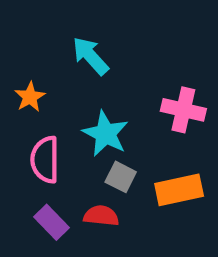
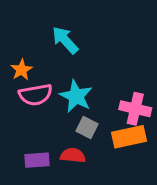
pink cross: (183, 110) -> (135, 109), moved
pink semicircle: (45, 160) -> (35, 95), moved, turned -100
purple rectangle: (52, 222) -> (37, 160), turned -50

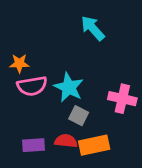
cyan arrow: (65, 40) -> (93, 28), moved
orange star: (21, 70) -> (19, 63), turned 30
orange rectangle: (129, 137) -> (94, 145), moved

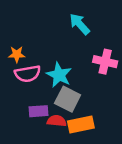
pink cross: (122, 99) -> (105, 62), moved
gray square: (79, 116) -> (68, 99), size x1.5
purple rectangle: (33, 145) -> (38, 111), moved

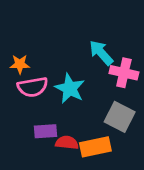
cyan arrow: (80, 24) -> (101, 53), moved
gray square: (68, 99) -> (120, 117), moved

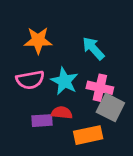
orange star: (20, 64) -> (38, 40), moved, size x1.5
pink cross: (124, 73) -> (100, 88), moved
red semicircle: (67, 143) -> (62, 113), moved

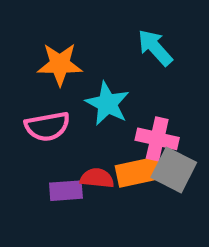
cyan arrow: (93, 48) -> (155, 48), moved
cyan star: (64, 81) -> (107, 104), moved
orange rectangle: (88, 135) -> (138, 172), moved

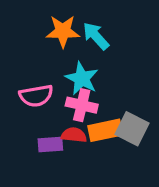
cyan arrow: (155, 48) -> (96, 36), moved
orange star: (60, 64) -> (63, 31), moved
pink cross: (157, 139) -> (82, 105), moved

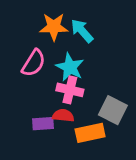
pink semicircle: (36, 96) -> (34, 63), moved, turned -48
orange rectangle: (105, 130) -> (90, 133), moved

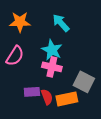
orange star: (54, 27) -> (20, 22), moved
pink semicircle: (34, 63) -> (15, 56), moved
red semicircle: (63, 115) -> (47, 97), moved, turned 63

